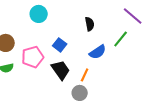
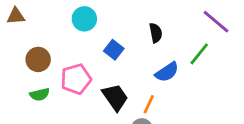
blue square: (60, 45) -> (114, 50), moved

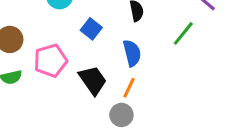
blue semicircle: (167, 72) -> (132, 53), moved, turned -70

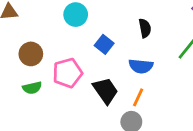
blue semicircle: (132, 53) -> (141, 66), turned 110

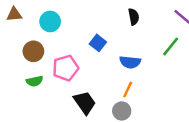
cyan circle: (76, 15) -> (50, 21), moved
black semicircle: (145, 28) -> (134, 17), moved
black trapezoid: (106, 91) -> (85, 103), moved

